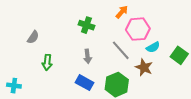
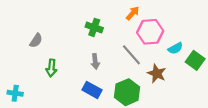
cyan semicircle: (153, 47) -> (175, 48), moved

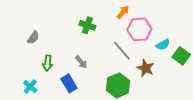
gray arrow: (95, 61) -> (81, 62), moved, turned -32
blue rectangle: (92, 90) -> (69, 83), moved, turned 30
cyan cross: (15, 93) -> (30, 86), moved, turned 32

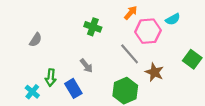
cyan semicircle: (163, 45) -> (173, 19), moved
green arrow: (48, 63) -> (51, 78), moved

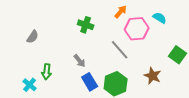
cyan semicircle: (173, 19) -> (160, 18), turned -120
brown star: (154, 72) -> (153, 76), moved
blue rectangle: (73, 88) -> (90, 82), moved

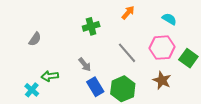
green cross: (86, 25) -> (91, 26), turned -35
pink hexagon: (137, 29) -> (162, 48), moved
green arrow: (47, 72) -> (50, 76), turned 77

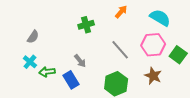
cyan semicircle: (169, 19) -> (160, 18), size x1.5
blue rectangle: (95, 87) -> (71, 80), moved
cyan cross: (32, 90) -> (30, 62), moved

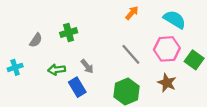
green cross: (86, 25) -> (69, 33), moved
cyan cross: (30, 62) -> (15, 67), moved, turned 32
green arrow: (47, 72) -> (57, 70), moved

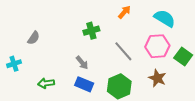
green cross: (69, 33) -> (91, 31), moved
green arrow: (57, 70) -> (46, 83), moved
blue rectangle: (77, 87) -> (84, 84), moved, turned -36

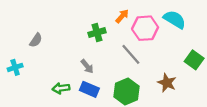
orange arrow: (124, 12) -> (122, 16), moved
pink hexagon: (157, 46) -> (145, 28), moved
green arrow: (46, 83) -> (61, 88), moved

